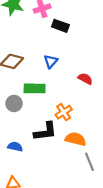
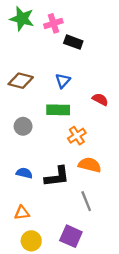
green rectangle: (35, 88) -> (58, 110), moved
black L-shape: (45, 132) -> (57, 177), moved
gray line: (90, 162) -> (86, 201), moved

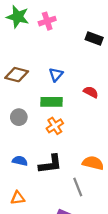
black rectangle: (73, 42) -> (94, 39), moved
orange cross: (77, 136) -> (55, 126), moved
orange semicircle: (90, 165) -> (93, 163), moved

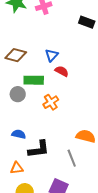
red semicircle: (91, 92) -> (62, 71), moved
green rectangle: (52, 102) -> (34, 80), moved
black L-shape: (50, 164) -> (39, 149), moved

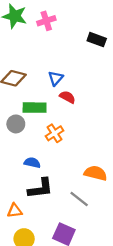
blue semicircle: (19, 134) -> (32, 163), moved
gray line: (72, 158) -> (79, 199), turned -30

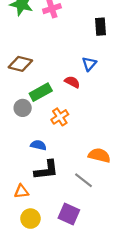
black rectangle: (97, 40) -> (100, 27), turned 66
blue triangle: (56, 78) -> (89, 64), moved
green rectangle: (35, 108) -> (41, 92), turned -30

